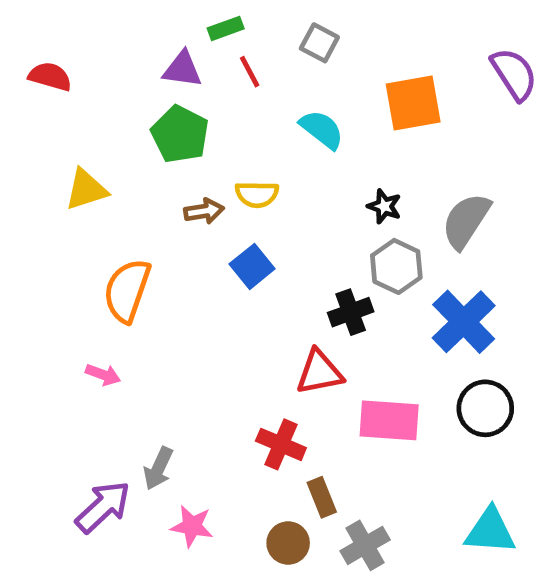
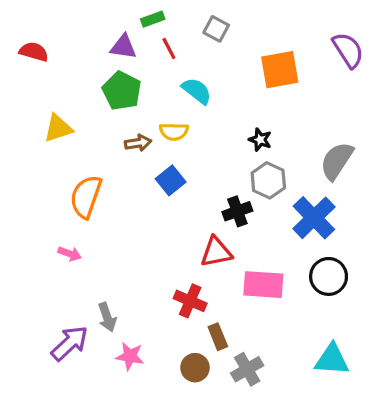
cyan semicircle: (322, 129) -> (197, 91), moved
gray semicircle: (466, 221) -> (337, 161), moved
gray arrow: (158, 468) -> (107, 317), turned -44

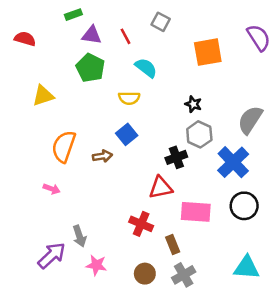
green rectangle: (153, 19) -> (73, 15), moved
brown arrow: (138, 143) -> (102, 156), moved
brown rectangle: (218, 337) -> (173, 245), moved

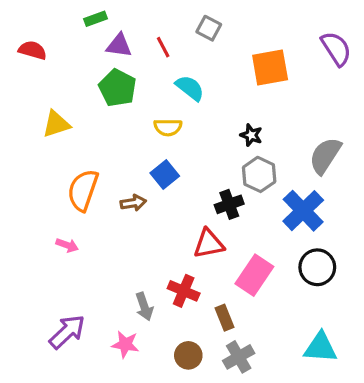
pink rectangle: (196, 212) -> (254, 275), turned -60
gray arrow: (79, 236) -> (144, 307), moved

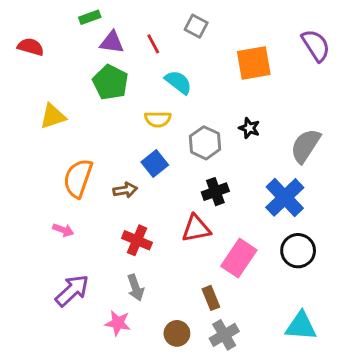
black star: (251, 135) -> (249, 128), moved
gray hexagon: (259, 174) -> (205, 143), moved
red cross: (184, 291) -> (137, 240), moved
purple arrow: (67, 332) -> (72, 291), moved

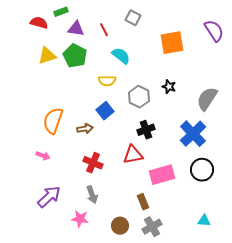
red semicircle: (31, 47) -> (39, 23), moved
yellow triangle: (53, 116) -> (47, 56), moved
pink rectangle: (239, 258) -> (162, 175), turned 40
cyan triangle: (301, 326) -> (204, 221), size x0.6

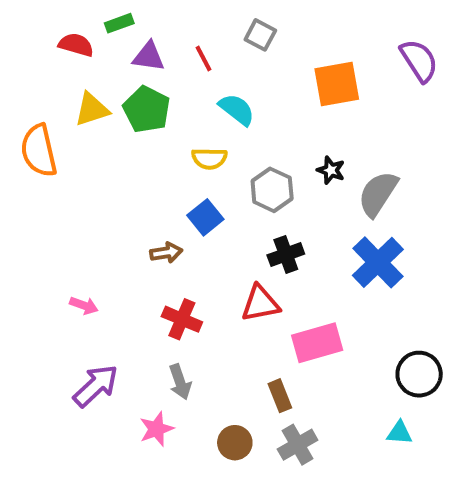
gray semicircle: (207, 99) -> (378, 194), moved
orange semicircle: (53, 121) -> (39, 151), moved, turned -32
black circle: (202, 170) -> (419, 374), moved
pink star: (80, 219) -> (156, 429), turned -30

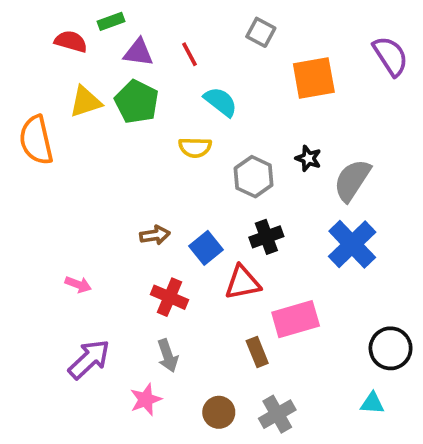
gray square: (260, 35) -> (261, 32), moved
blue square: (205, 217) -> (206, 248), moved
brown rectangle: (280, 396) -> (257, 352), moved

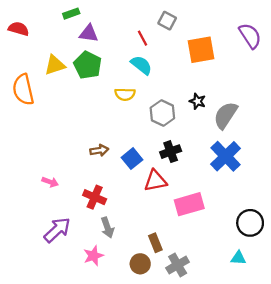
red semicircle: (71, 41) -> (19, 29), moved
red line: (190, 54) -> (143, 38), moved
red cross: (169, 297) -> (95, 197), moved
brown rectangle: (257, 352) -> (155, 243), moved

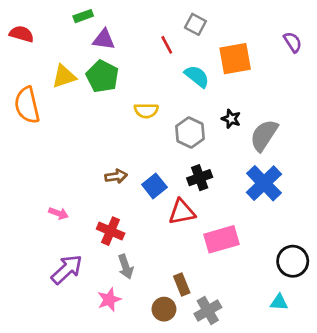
purple semicircle: (250, 36) -> (293, 42), size x0.7
cyan semicircle: (141, 65) -> (197, 76), moved

